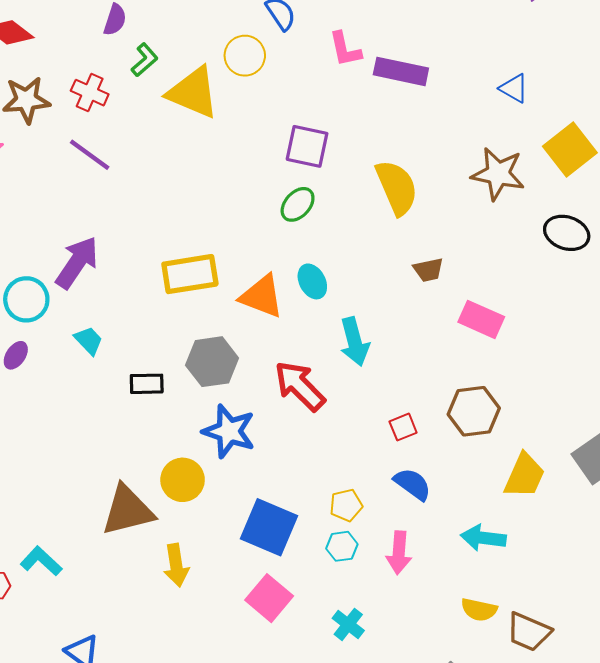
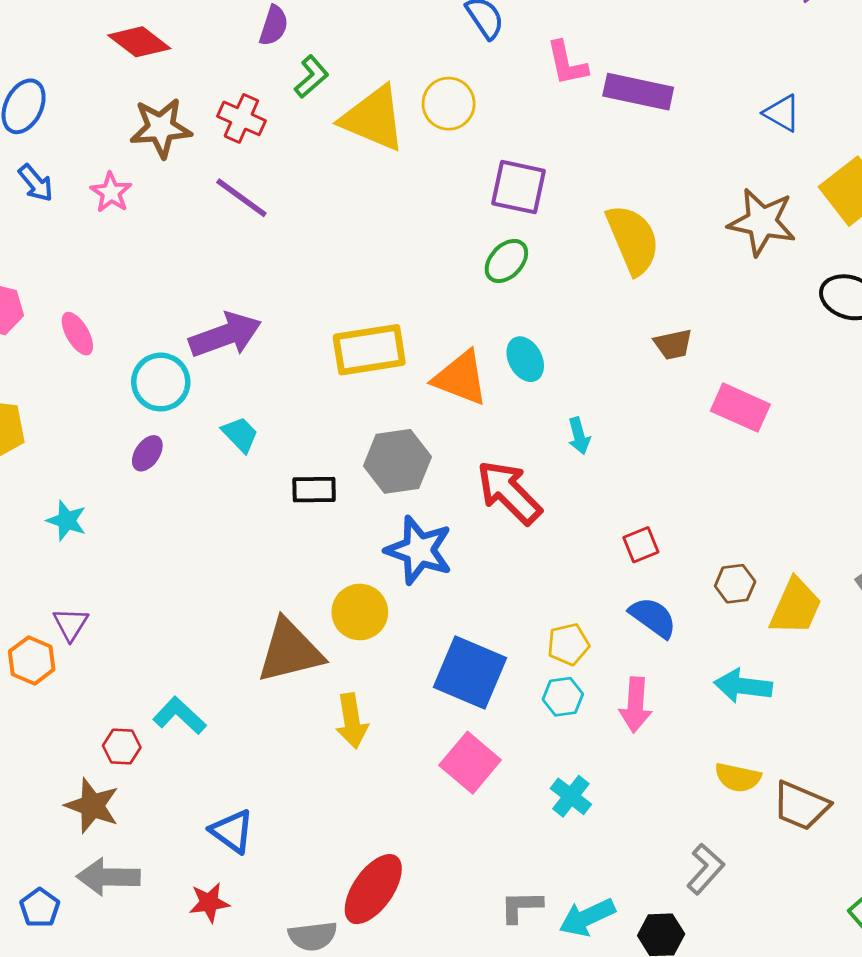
yellow circle: (245, 56) -> (449, 104), moved
purple arrow: (77, 262) -> (225, 335), turned 36
cyan arrow: (355, 342) -> (579, 436), size x0.6
brown hexagon: (474, 411) -> (735, 584), moved, size x0.6

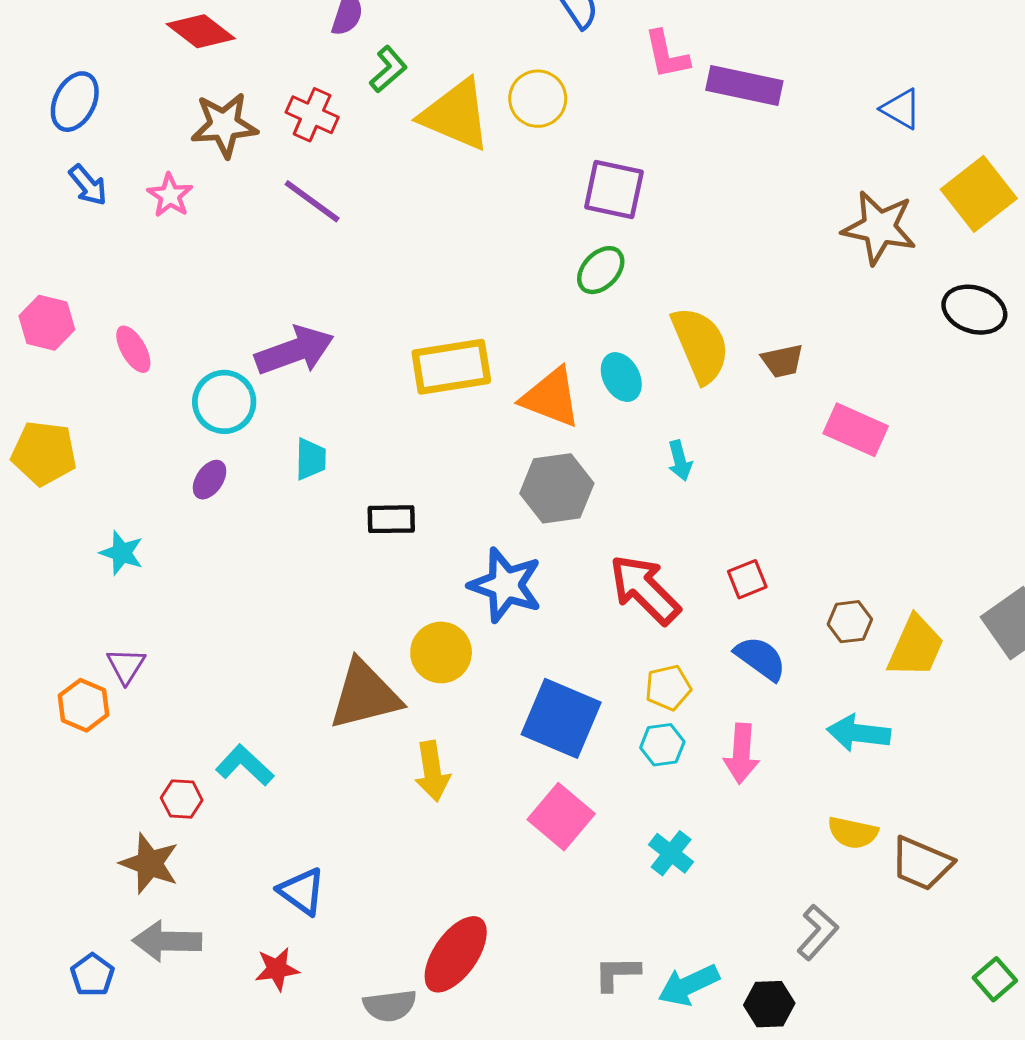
yellow semicircle: (633, 239) -> (700, 345), moved
cyan trapezoid: (240, 434) -> (311, 459), turned 45
gray hexagon: (397, 461) -> (557, 488), moved
red arrow: (509, 492) -> (645, 589), moved

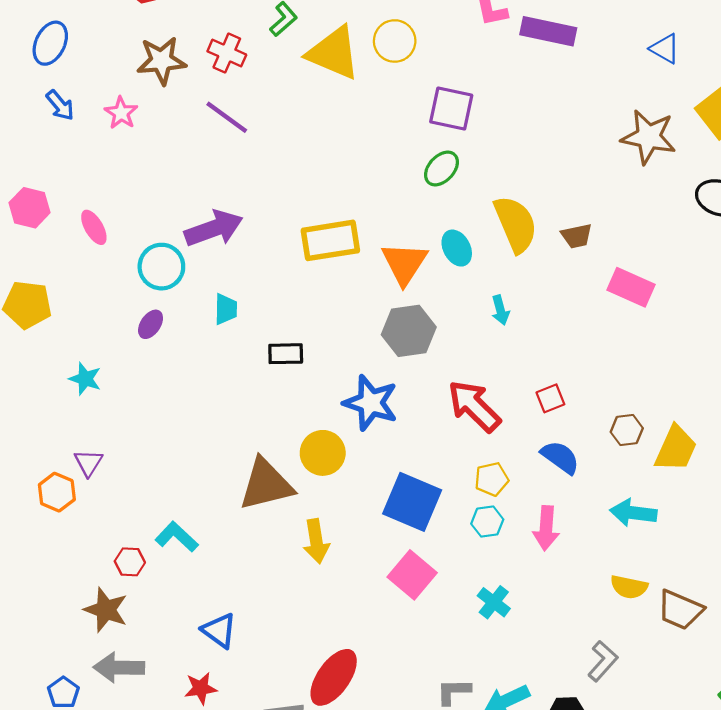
orange triangle: (551, 398) -> (404, 263), turned 42

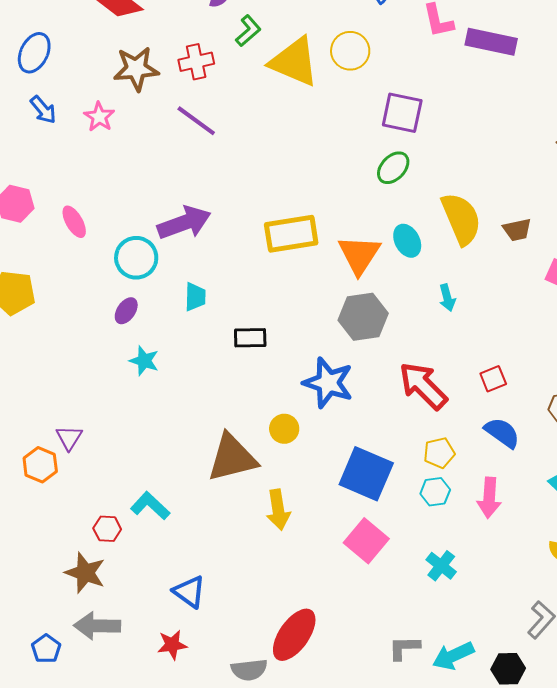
red cross: (227, 53) -> (196, 62), turned -36
cyan star: (85, 379) -> (144, 361), moved
yellow circle: (323, 453) -> (284, 429), size x0.7

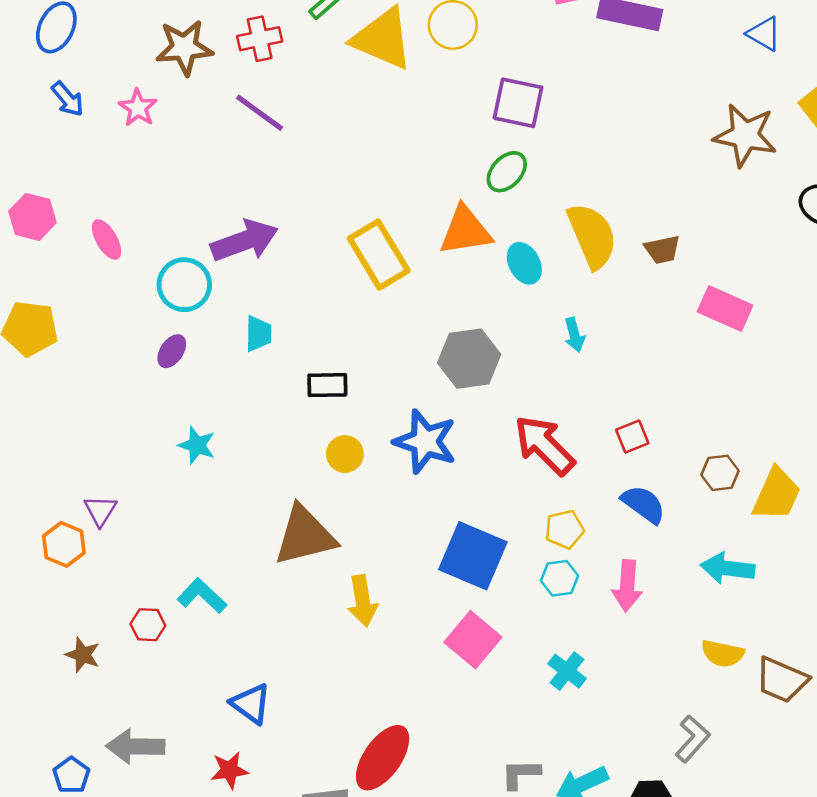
yellow rectangle: (291, 234) -> (379, 255), turned 68
orange triangle: (359, 255) -> (465, 231), moved, turned 48
cyan star: (144, 361) -> (197, 445), moved
yellow circle: (284, 429) -> (345, 454), moved
brown star: (85, 573) -> (83, 655), moved, size x0.7

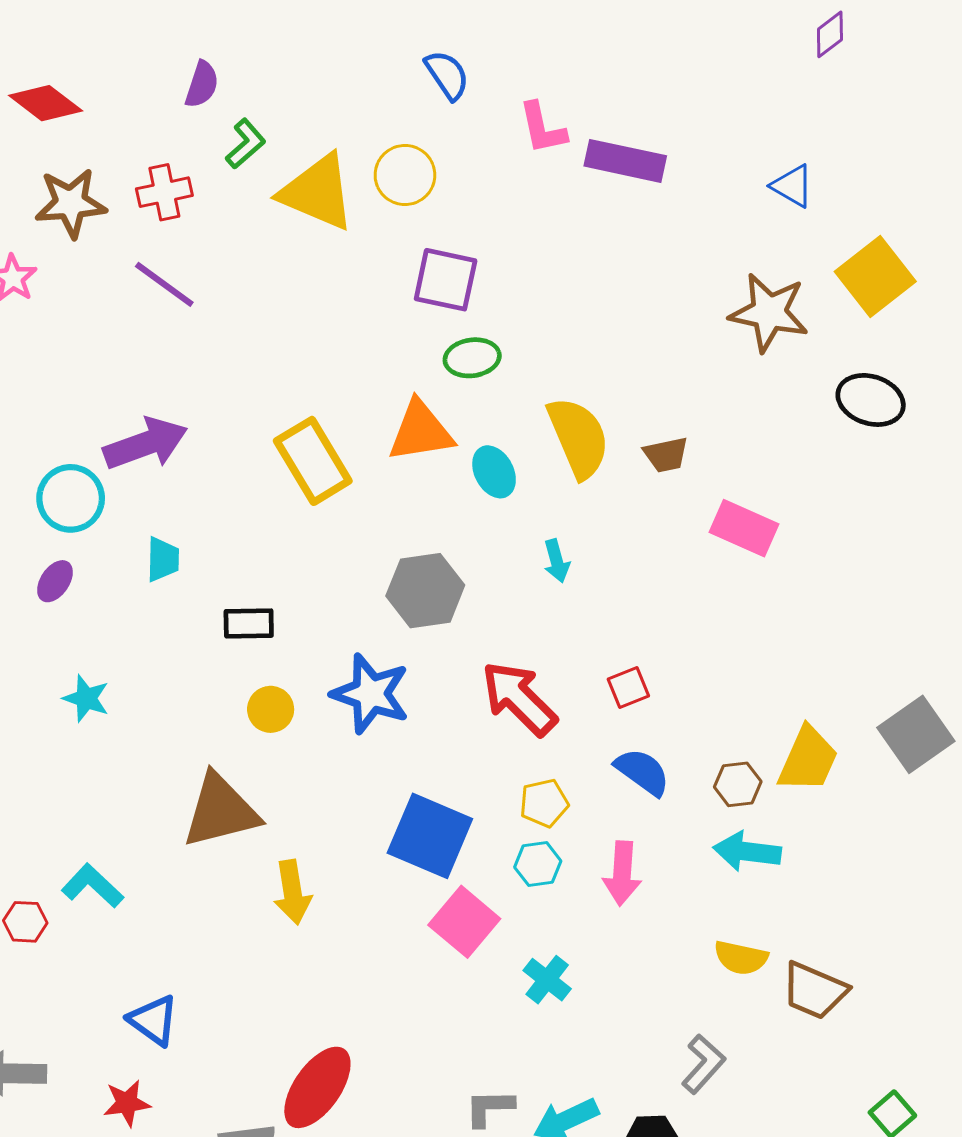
purple square: (518, 103) -> (446, 280), moved
green ellipse: (507, 172) -> (472, 358), turned 39
brown hexagon: (720, 473) -> (738, 784), moved
pink square: (473, 640) -> (464, 922), moved

